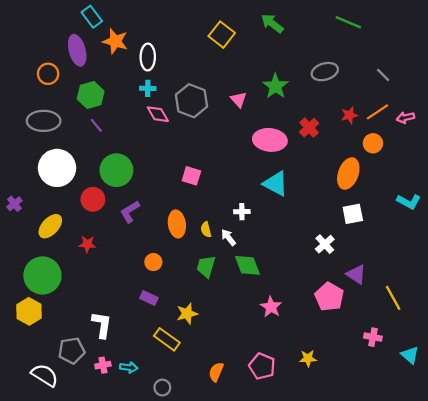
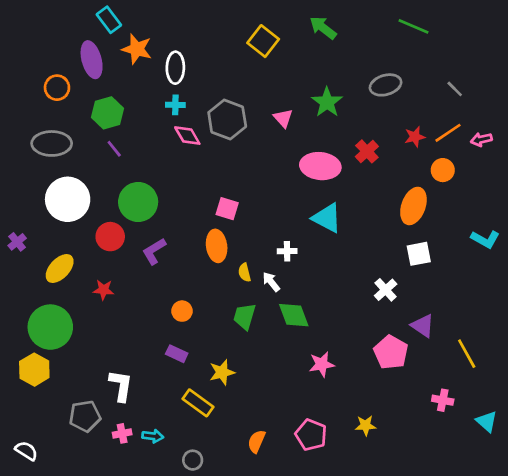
orange ellipse: (177, 224) -> (217, 246), moved
pink star: (271, 307) -> (322, 364), turned 30
white semicircle: (45, 375) -> (26, 451), moved, size x0.7

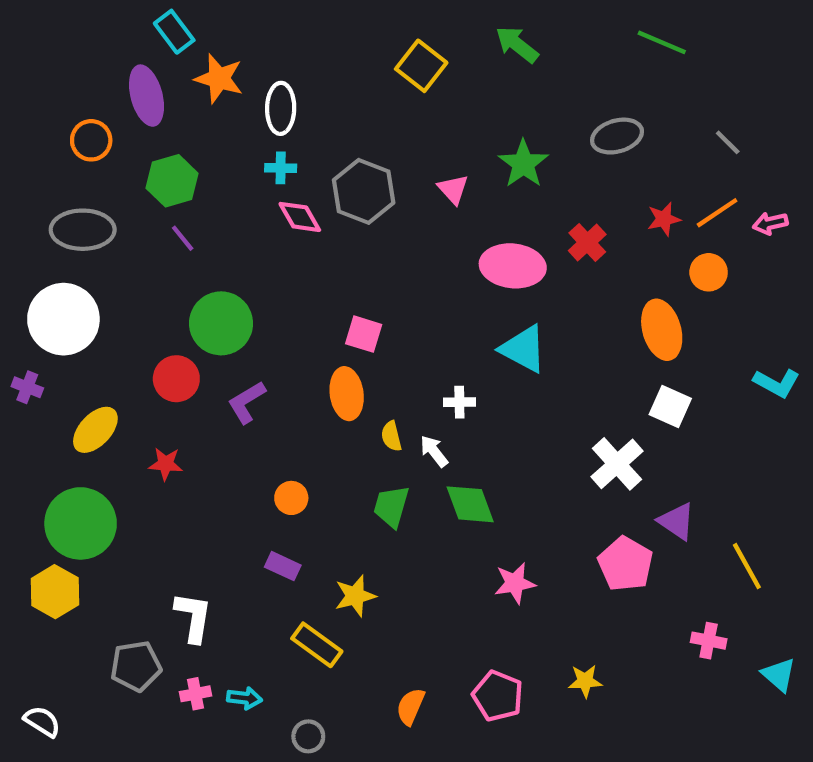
white circle: (68, 199) -> (63, 319), moved
orange ellipse: (413, 206) -> (662, 330), turned -36
purple cross: (17, 242) -> (27, 387), turned -30
white square: (419, 254) -> (670, 406), turned 35
white cross: (386, 290) -> (617, 464), size x1.4

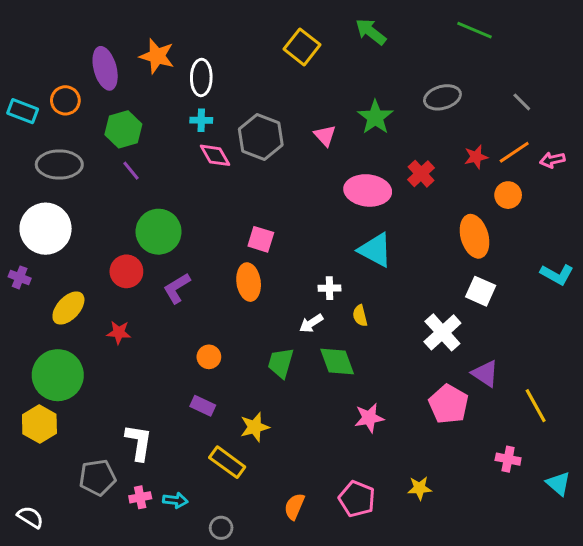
cyan rectangle: (174, 32) -> (23, 111), moved, turned -32
yellow semicircle: (391, 436) -> (360, 316), moved
white arrow: (434, 451) -> (311, 323), turned -85

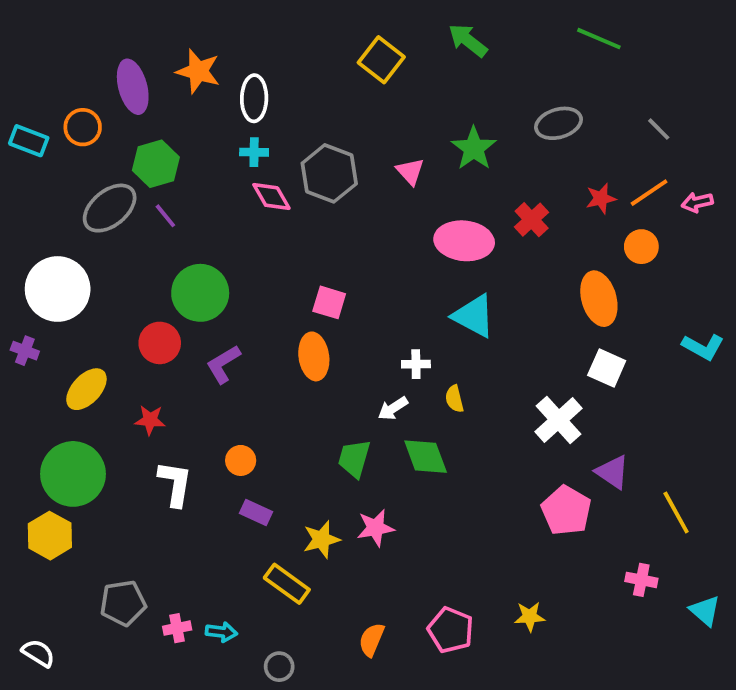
gray ellipse: (59, 165) -> (110, 208), moved, turned -39
orange circle: (209, 357) -> (241, 460), moved
pink star: (369, 418) -> (375, 528), moved
white L-shape: (139, 442) -> (175, 484), moved

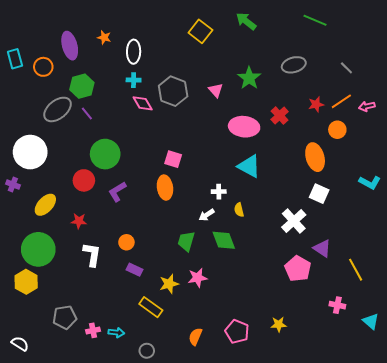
orange star: (198, 71) -> (104, 37), size x0.6
cyan rectangle: (29, 141) -> (15, 59), moved, turned 54

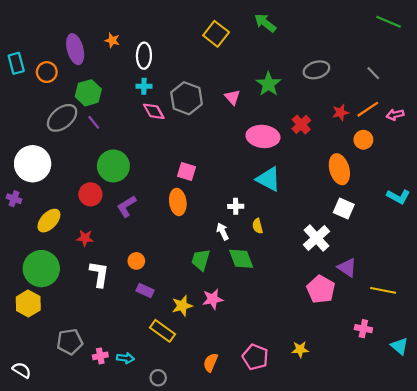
green line: (315, 20) -> (389, 22), moved
white arrow: (207, 215) -> (223, 231), turned 98
yellow line: (356, 270) -> (383, 290), turned -50

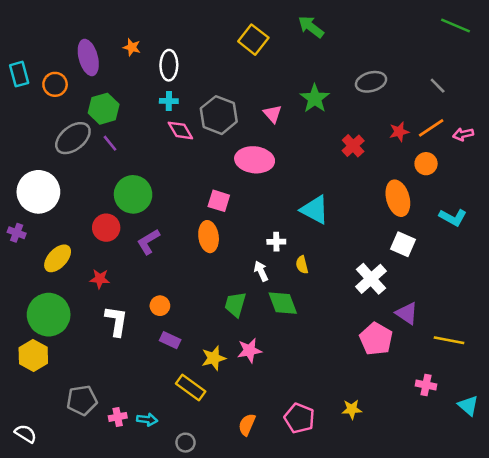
pink ellipse: (263, 136) -> (255, 160), moved
cyan L-shape: (398, 197) -> (453, 217), moved

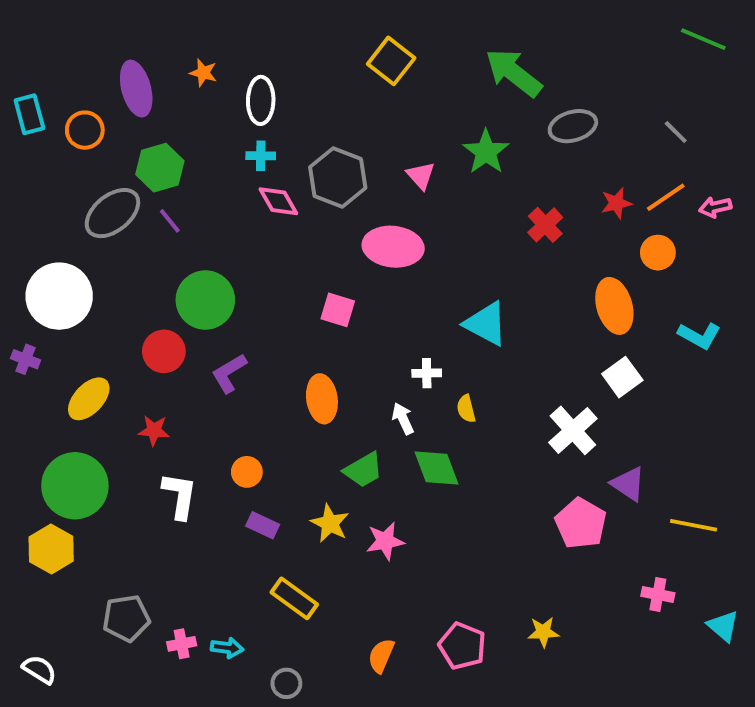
green arrow: (311, 27) -> (514, 73), moved, size x1.4
orange ellipse: (209, 237) -> (322, 399), moved
white square: (403, 244) -> (622, 377), turned 30
green trapezoid: (235, 304) -> (363, 470), turned -136
yellow star: (214, 358) -> (330, 523), moved, turned -30

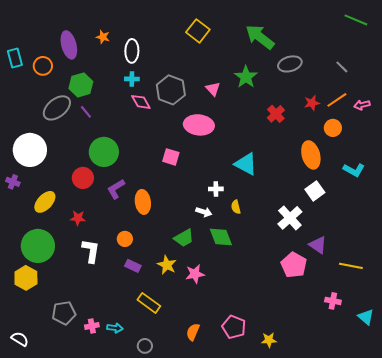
orange ellipse: (322, 399) -> (143, 202), moved
white arrow: (403, 419) -> (204, 212), turned 133
yellow star: (543, 632) -> (269, 340), moved

